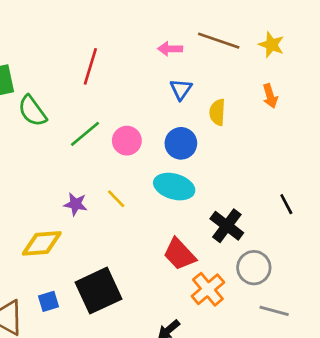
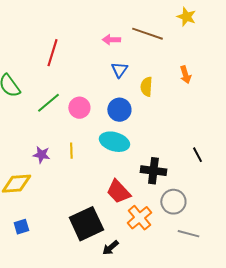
yellow star: (271, 45) -> (186, 17), moved
yellow line: (116, 199) -> (71, 151), turned 42
black cross: (227, 226) -> (153, 171), turned -30
black square: (98, 291) -> (86, 224), moved

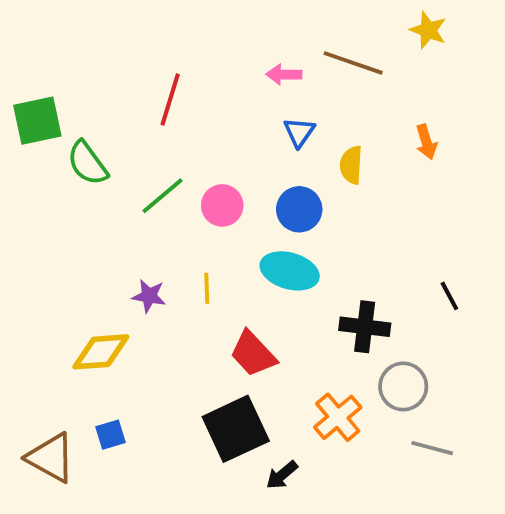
red trapezoid: (118, 192) -> (253, 354), moved

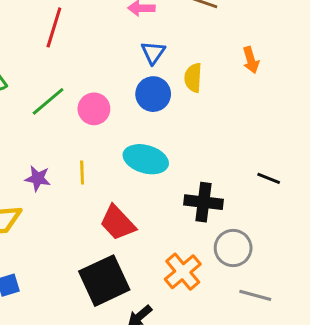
blue circle: (299, 209) -> (153, 94), moved
black line: (449, 296) -> (269, 178), turned -40

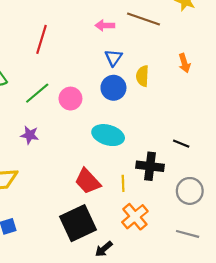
yellow line: (82, 173) -> (123, 183), moved
purple star: (38, 178) -> (30, 135), moved
black line: (269, 178) -> (181, 144), moved
gray circle: (233, 248) -> (190, 191), moved

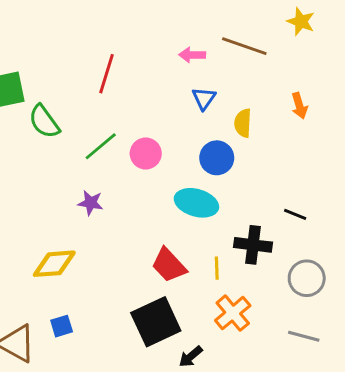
blue circle: (113, 88) -> (217, 158), moved

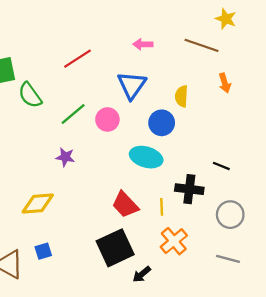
brown line: (244, 46) -> (201, 45), moved
red line: (107, 74) -> (78, 59), turned 40
blue triangle: (204, 98) -> (132, 85), moved, size x1.6

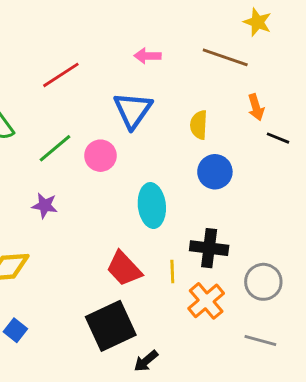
blue circle: (162, 123) -> (215, 172), moved
cyan ellipse: (146, 157) -> (152, 206), turned 68
black line: (221, 166) -> (278, 138), moved
orange cross: (174, 241) -> (206, 301), moved
blue square: (43, 251) -> (15, 330), turned -35

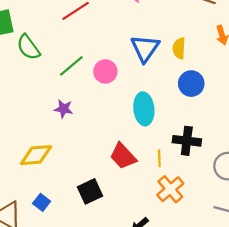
blue triangle: (133, 110) -> (145, 48), moved
orange cross: (206, 301) -> (170, 189), moved
black square: (111, 326) -> (90, 191), moved, size x0.7

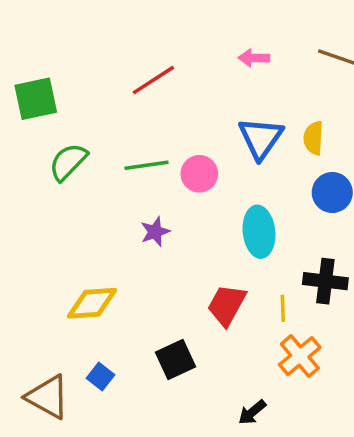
green semicircle: (28, 47) -> (68, 162), moved, turned 80
green line: (71, 66) -> (147, 165), turned 32
purple star: (64, 109) -> (155, 232), moved, turned -30
red trapezoid: (123, 156) -> (227, 305), turned 72

